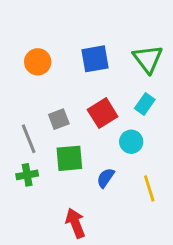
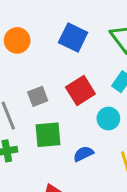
blue square: (95, 59) -> (73, 38), turned 36
blue semicircle: (106, 178) -> (83, 154), turned 30

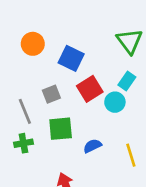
blue square: (73, 38) -> (71, 58), moved
cyan circle: (108, 118) -> (115, 102), moved

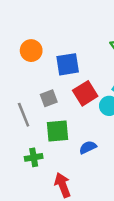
blue square: (71, 58) -> (68, 64), turned -35
green cross: (23, 143) -> (34, 157), moved

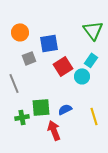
gray square: (49, 98) -> (29, 58), moved
green square: (58, 131) -> (41, 107), moved
red arrow: (63, 185) -> (54, 130), moved

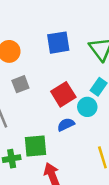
blue square: (49, 43) -> (58, 43), moved
blue semicircle: (65, 109) -> (66, 125), moved

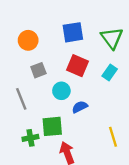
red square: (63, 94) -> (77, 66), moved, turned -35
cyan circle: (87, 107) -> (61, 91), moved

